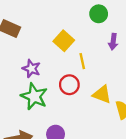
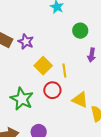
yellow square: (64, 41) -> (43, 66), moved
purple star: (31, 69) -> (26, 42), moved

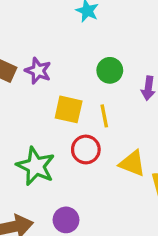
green circle: (80, 31) -> (110, 70), moved
yellow square: (43, 66) -> (69, 109), turned -30

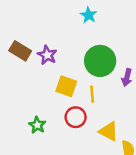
green circle: (110, 70) -> (100, 61), size x1.6
green star: (36, 166) -> (37, 125), size x0.6

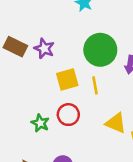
yellow square: (66, 86) -> (67, 79), turned -30
red circle: (76, 117) -> (68, 115), moved

